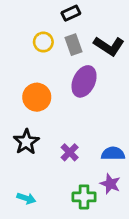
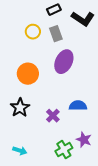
black L-shape: (109, 46) -> (83, 19), moved
blue semicircle: (113, 154) -> (78, 106), moved
green cross: (84, 197) -> (64, 150), turned -30

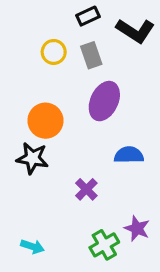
blue semicircle: (78, 106) -> (129, 155), moved
black star: (20, 108) -> (32, 158), moved, turned -30

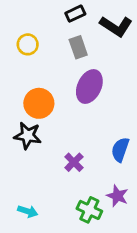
yellow circle: (54, 52) -> (28, 44), moved
blue semicircle: (129, 155) -> (120, 150), moved, turned -70
green cross: (104, 245) -> (89, 210), turned -35

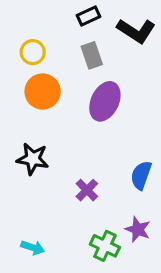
orange circle: (39, 103) -> (43, 92), moved

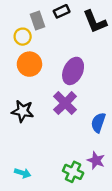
black L-shape: (136, 31) -> (95, 22), turned 35
gray rectangle: (92, 55) -> (38, 20), moved
purple cross: (87, 190) -> (65, 103), moved, size x1.5

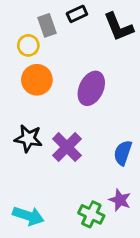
purple cross: (65, 103) -> (67, 147), moved
cyan arrow: (23, 173) -> (28, 216), size x1.5

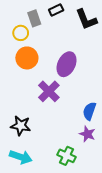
black star: (28, 138) -> (21, 126), moved
purple cross: (67, 147) -> (49, 91), moved
purple star: (120, 200) -> (87, 134), moved

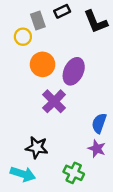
orange circle: (27, 58) -> (43, 64), moved
black star: (21, 126) -> (37, 147), moved

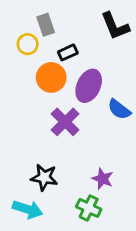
black rectangle: (62, 11) -> (68, 52), moved
blue semicircle: (99, 123) -> (119, 109), moved, turned -72
purple star: (97, 149) -> (103, 179), moved

